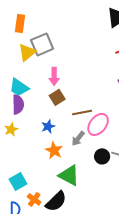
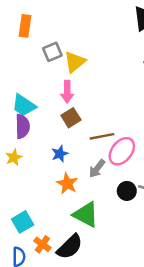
gray square: (42, 44) -> (52, 52), size x0.7
yellow triangle: (27, 52) -> (75, 62), moved

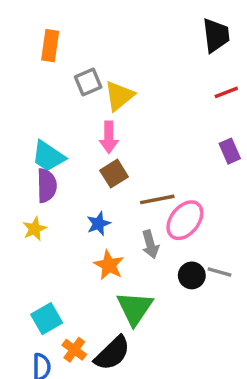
gray arrow: (97, 169) -> (150, 244), turned -54
green triangle: (86, 215) -> (135, 308), turned 36

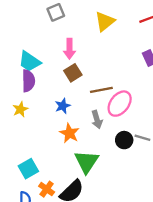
yellow triangle: (119, 96) -> (105, 21), moved

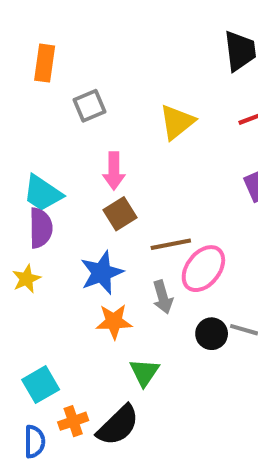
blue star: (63, 106) -> (102, 273), size x1.5
orange star: (69, 133) -> (114, 322), turned -30
green triangle: (87, 162) -> (144, 372), size x0.7
orange cross: (47, 189) -> (73, 421), turned 35

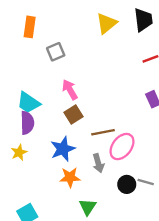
yellow triangle: (177, 122) -> (107, 23), moved
pink arrow: (114, 171) -> (70, 90), turned 150

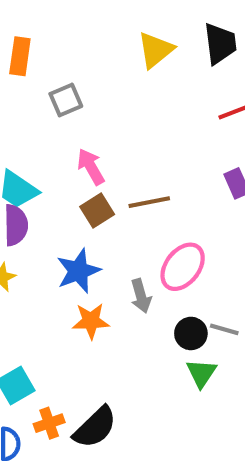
brown line: (103, 132) -> (149, 202), moved
green triangle: (88, 207) -> (201, 373), moved

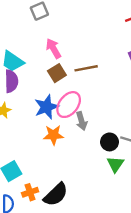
pink ellipse: (183, 267) -> (69, 105), moved

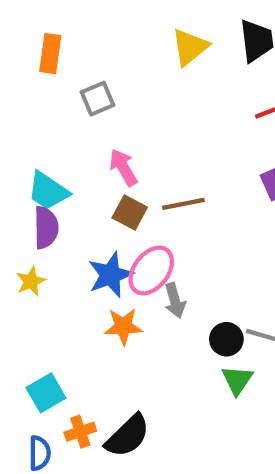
brown square: (57, 73) -> (130, 212), turned -30

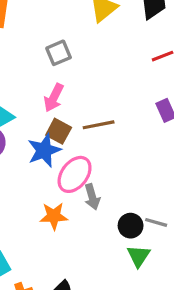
gray square: (98, 99) -> (59, 53), moved
pink arrow: (123, 167) -> (54, 98), turned -124
blue star: (110, 275) -> (44, 150), moved

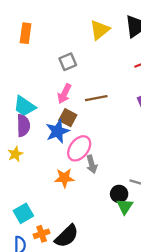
brown line: (99, 125) -> (96, 98), moved
black circle: (131, 226) -> (119, 194), moved

